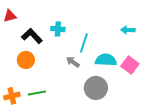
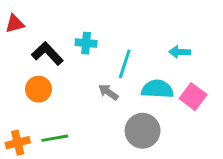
cyan arrow: (128, 30) -> (180, 52), moved

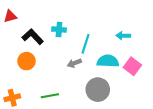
gray arrow: (108, 92) -> (74, 63), turned -56
green line: (55, 138) -> (50, 96), moved

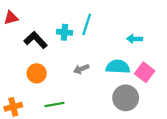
cyan line: (86, 44) -> (87, 24), moved
orange circle: (26, 61) -> (37, 73), moved
gray circle: (98, 90) -> (126, 98), moved

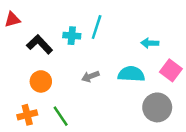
pink square: (145, 72) -> (171, 70), moved
gray circle: (126, 98) -> (157, 107), moved
green line: (54, 105) -> (61, 116), turned 66
orange cross: (13, 107) -> (27, 115), moved

